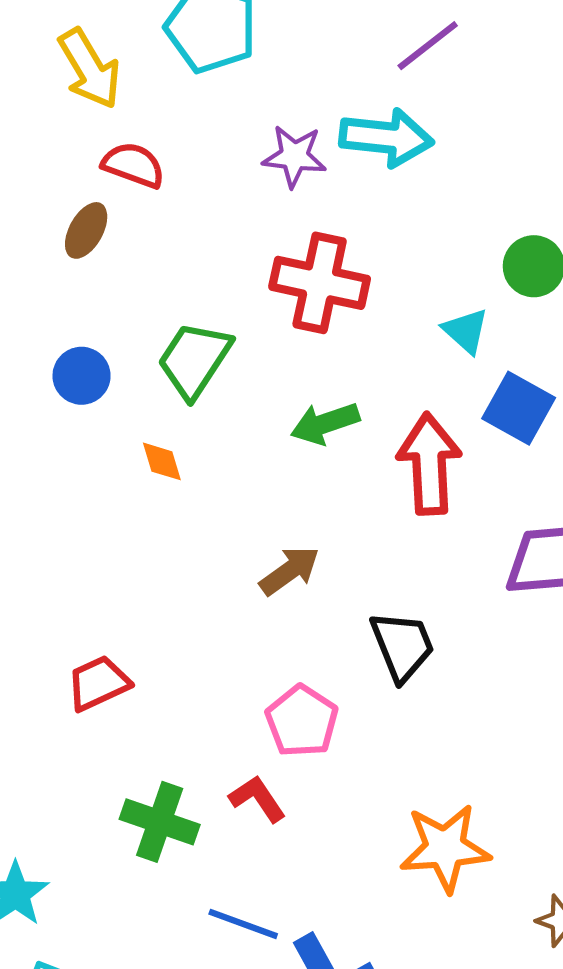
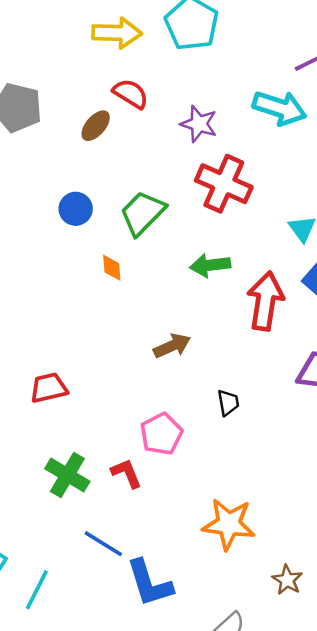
yellow arrow: (90, 69) -> (117, 33), turned -69
purple star: (294, 156) -> (199, 124), moved
black trapezoid: (402, 646) -> (228, 403), size x0.6

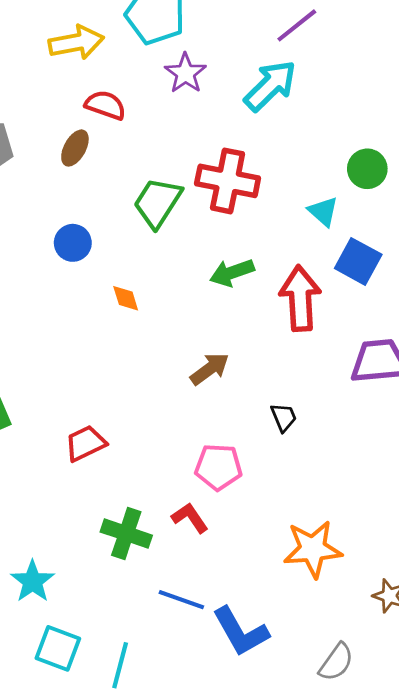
cyan arrow: (280, 108) -> (270, 86), turned -50
purple star: (199, 124) -> (185, 73), moved, turned 30
green trapezoid: (143, 213) -> (158, 203), moved
pink pentagon: (161, 434) -> (218, 467), turned -30

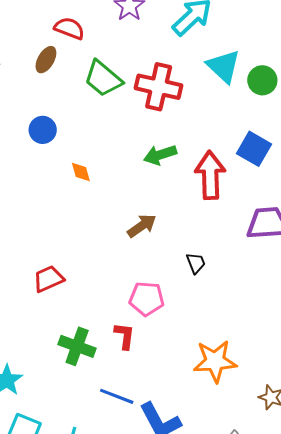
green trapezoid: (158, 203) -> (103, 79), moved, turned -84
cyan triangle: (323, 211) -> (224, 66), moved, size x1.5
red L-shape: (190, 518) -> (125, 336), turned 40

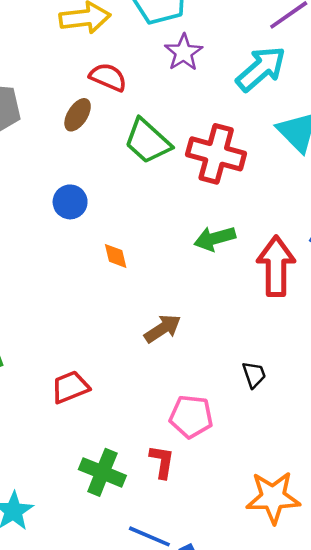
brown arrow: (142, 226) -> (163, 329), moved

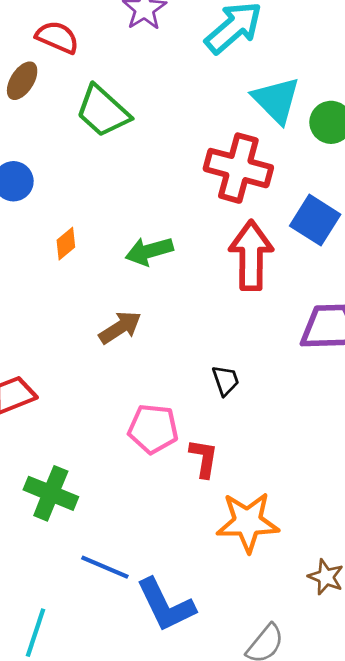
red cross: (216, 154) -> (238, 168), moved
green arrow: (215, 238) -> (149, 251), moved
orange diamond: (116, 256) -> (66, 244), turned 64
red L-shape: (162, 462) -> (204, 458), moved

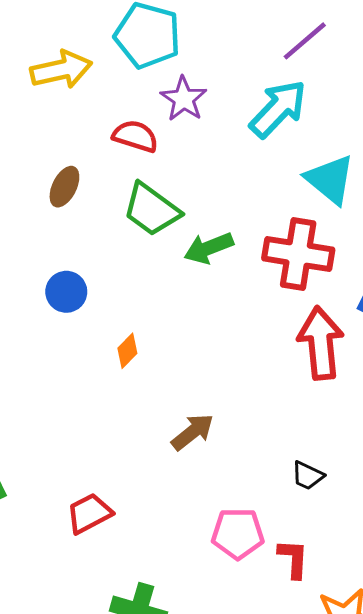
red semicircle: (57, 37) -> (135, 136), moved
green arrow: (149, 251) -> (209, 248), moved
black trapezoid: (226, 380) -> (308, 476), turned 140

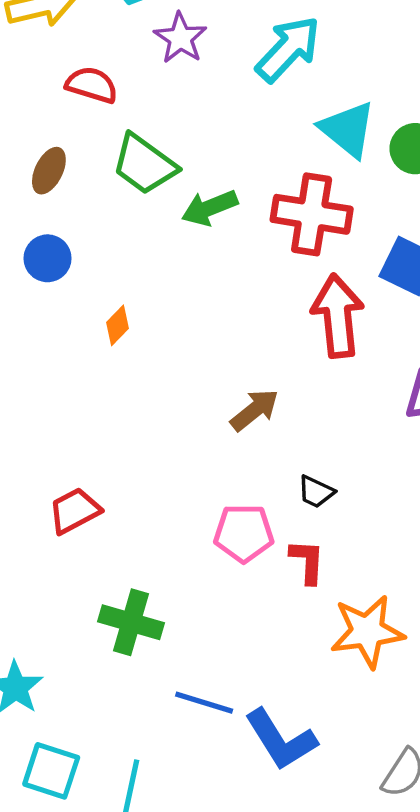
red semicircle: (135, 136) -> (92, 85), moved
brown ellipse: (64, 187) -> (49, 171), moved
brown arrow: (193, 432) -> (255, 410), moved
black trapezoid: (308, 476) -> (316, 492), moved

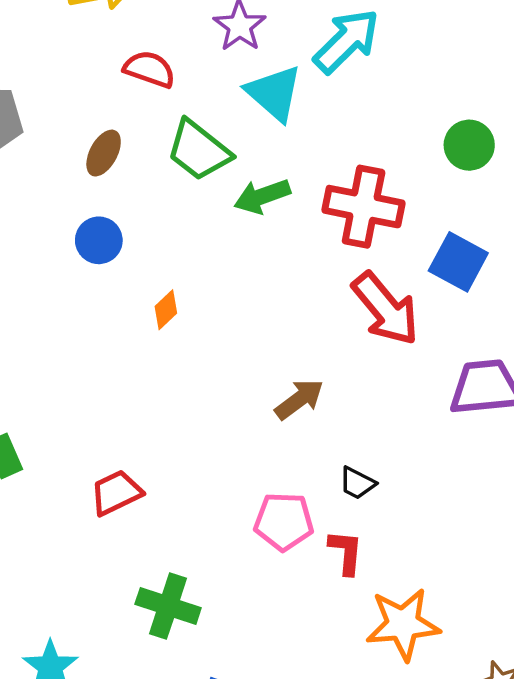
cyan triangle: (348, 129) -> (274, 93), moved
red arrow: (338, 316) -> (386, 309), turned 144

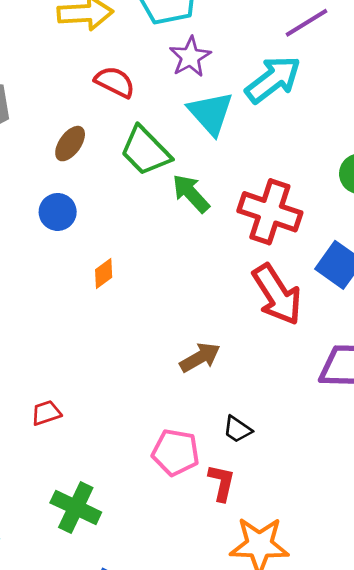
green arrow: (262, 196) -> (191, 193), turned 60
red trapezoid: (116, 493) -> (46, 413), size x0.7

